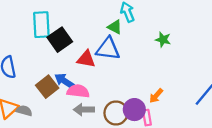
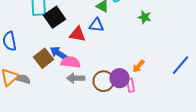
blue triangle: (108, 49) -> (97, 25), size x0.7

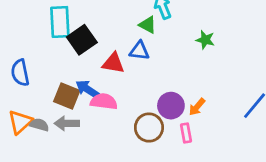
brown square: (44, 58) -> (67, 96), turned -30
gray arrow: (76, 78) -> (67, 123), moved
purple circle: (120, 78) -> (171, 106), moved

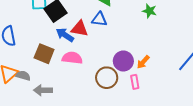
blue arrow: (87, 89) -> (65, 35), moved
gray arrow: (67, 123) -> (43, 90), moved

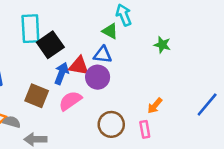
blue arrow: (65, 35) -> (62, 73), turned 78
pink semicircle: (72, 58) -> (70, 101), turned -42
purple circle: (123, 61) -> (98, 77), moved

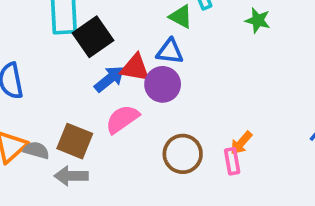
green star: (162, 45) -> (258, 20), moved
blue arrow: (62, 73) -> (110, 79), turned 30
brown square: (37, 96) -> (75, 141), moved
orange arrow: (155, 106) -> (241, 143), moved

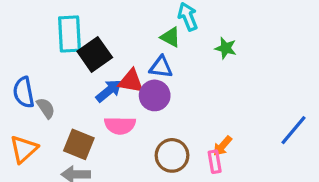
green star: (258, 20) -> (226, 48), moved
pink semicircle: (122, 119) -> (120, 125), turned -144
gray semicircle: (36, 150) -> (46, 108), moved, turned 40

